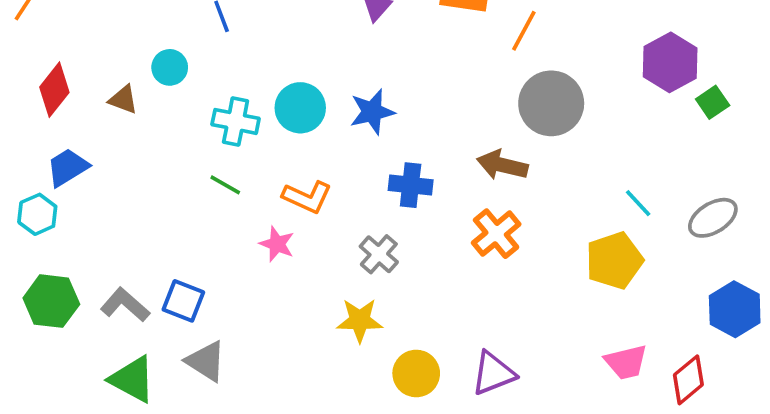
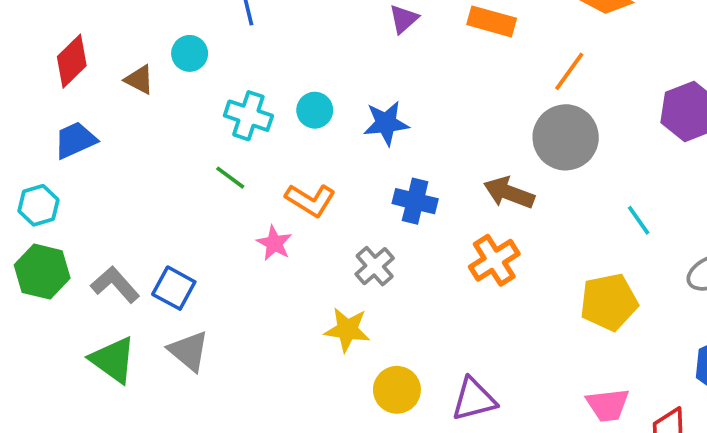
orange line: (524, 31) -> (569, 71), moved
cyan circle: (300, 108) -> (315, 110), size x0.7
cyan line: (638, 203) -> (639, 220), moved
cyan hexagon: (37, 214) -> (38, 205), moved

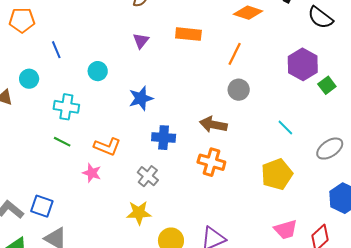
cyan circle: (315, 110) -> (98, 71), moved
gray circle: (566, 137) -> (239, 90), size x0.6
orange cross: (494, 260) -> (211, 162), turned -32

